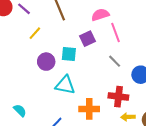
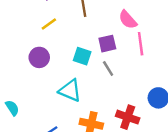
pink semicircle: (100, 15) -> (128, 20), turned -126
gray line: (115, 61) -> (108, 69), moved
purple circle: (46, 62) -> (39, 57), moved

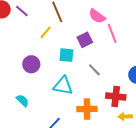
yellow line: (49, 24) -> (46, 32), moved
gray line: (108, 69) -> (94, 70), moved
cyan semicircle: (12, 108) -> (23, 101), moved

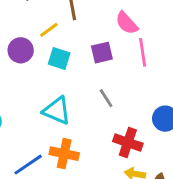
cyan square: (66, 55) -> (59, 59), moved
purple circle: (31, 64) -> (21, 50), moved
orange cross: (87, 109) -> (64, 154), moved

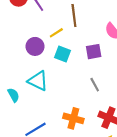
cyan triangle: (57, 111) -> (38, 81), moved
orange cross: (64, 154) -> (73, 118), moved

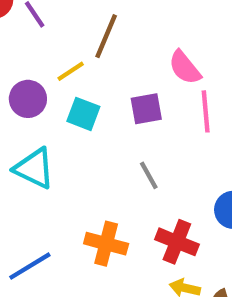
brown line: (74, 16) -> (106, 36), turned 30

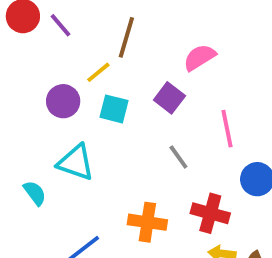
pink semicircle: (185, 68) -> (200, 57), turned 104
purple square: (146, 109) -> (169, 98), turned -36
pink line: (206, 111) -> (227, 129), moved

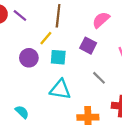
cyan triangle: (76, 162) -> (60, 89), moved

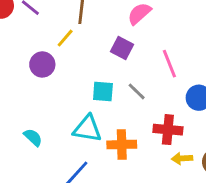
cyan square: (58, 57) -> (103, 91), moved
cyan triangle: (60, 89) -> (87, 129), moved

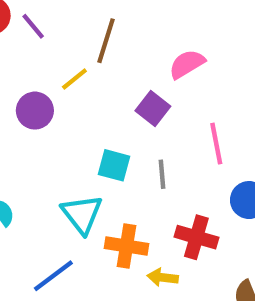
gray line: (137, 91) -> (162, 174), turned 30
cyan triangle: (87, 129) -> (82, 214), turned 32
yellow arrow: (182, 158) -> (163, 277), moved

